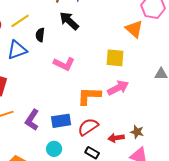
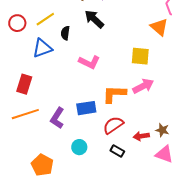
blue rectangle: (61, 121) -> (86, 108), moved

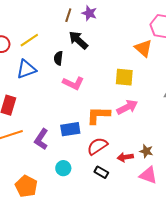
black semicircle: (65, 33) -> (58, 58), moved

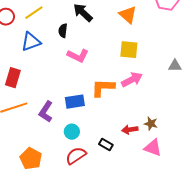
orange triangle: (143, 48) -> (128, 15), moved
red semicircle: (97, 146) -> (76, 156), moved
cyan circle: (63, 168) -> (72, 132), moved

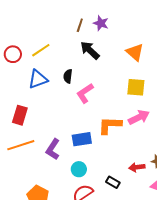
black semicircle: (63, 31) -> (68, 76), moved
pink L-shape: (78, 56) -> (85, 93), turned 120

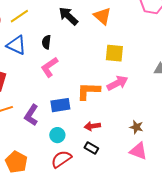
orange triangle: (135, 52) -> (102, 16), moved
blue triangle: (38, 79) -> (16, 45), turned 45
pink L-shape: (85, 93) -> (49, 67), moved
red arrow: (137, 167) -> (92, 126), moved

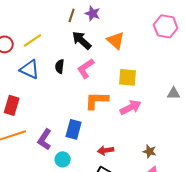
pink L-shape: (49, 67) -> (86, 68), moved
orange L-shape: (88, 91) -> (97, 100), moved
blue rectangle: (60, 105) -> (74, 129), turned -66
cyan circle: (57, 135) -> (63, 159), moved

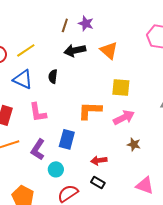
black arrow: (82, 40) -> (75, 50), turned -55
pink L-shape: (86, 68) -> (38, 112), moved, turned -65
brown star: (150, 151) -> (134, 144), moved

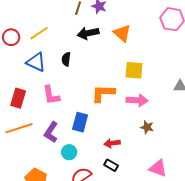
pink arrow: (124, 117) -> (137, 100), turned 30

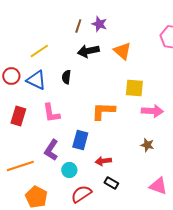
red circle: (11, 37) -> (11, 76), moved
pink arrow: (137, 100) -> (152, 111), moved
orange line: (19, 128) -> (20, 166), moved
red arrow: (112, 143) -> (103, 161), moved

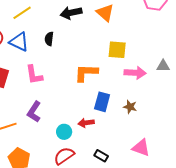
blue rectangle: (80, 140) -> (102, 102), moved
cyan circle: (69, 170) -> (64, 132), moved
black rectangle: (111, 183) -> (101, 156), moved

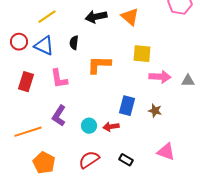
gray triangle: (163, 66) -> (188, 81), moved
orange L-shape: (86, 73) -> (99, 65), moved
cyan circle: (64, 132) -> (89, 126), moved

